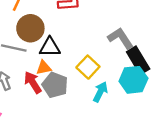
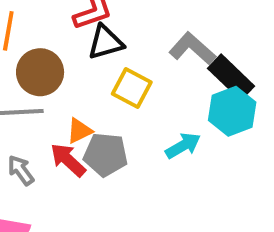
black triangle: (50, 47) -> (106, 42), moved
yellow square: (88, 67) -> (132, 88), moved
cyan arrow: (100, 92) -> (183, 146), turned 48

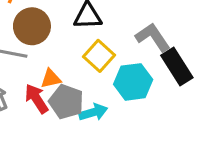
cyan hexagon: (232, 111) -> (133, 82), moved
cyan arrow: (183, 146) -> (93, 112), moved

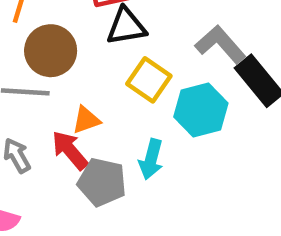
gray pentagon: (66, 102) -> (102, 182), moved
cyan arrow: (93, 112) -> (151, 159), turned 128

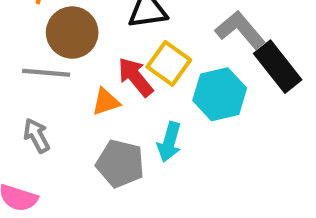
red arrow: (70, 150) -> (135, 77), moved

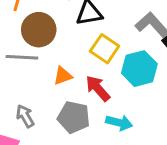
red arrow: (135, 77) -> (98, 88), moved
gray arrow: (37, 136) -> (25, 116), moved
cyan arrow: (169, 142) -> (119, 123), moved, turned -90

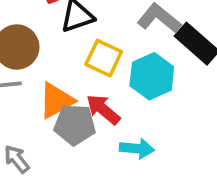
orange triangle: (63, 76) -> (56, 101), size x1.5
gray pentagon: (74, 117) -> (75, 125), moved

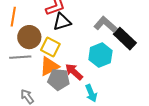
yellow square: (104, 58) -> (50, 47), moved
cyan arrow: (137, 149) -> (91, 93), turned 60

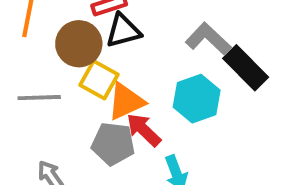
brown circle: (29, 37) -> (79, 44), moved
orange triangle: (49, 66) -> (126, 101), moved

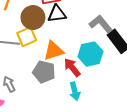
yellow square: (99, 80) -> (27, 37), moved, turned 30
red arrow: (144, 130) -> (72, 67), moved

